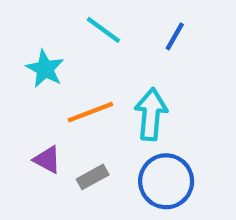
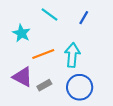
purple triangle: (47, 160) -> (22, 77), size x1.5

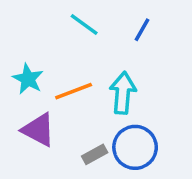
cyan star: (21, 33) -> (28, 79), moved
gray rectangle: (44, 85) -> (95, 154), moved

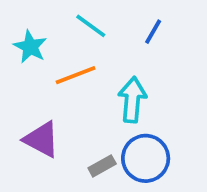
cyan star: (28, 79) -> (30, 47), moved
orange line: (74, 91) -> (76, 75), moved

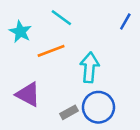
blue line: (153, 32) -> (125, 21), moved

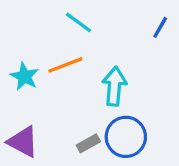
cyan star: (20, 32) -> (25, 76), moved
purple triangle: (28, 94) -> (23, 142), moved

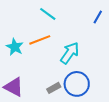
cyan arrow: (114, 86) -> (70, 53), turned 30

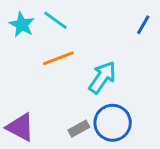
cyan line: (48, 14) -> (55, 20), moved
cyan star: (15, 47) -> (22, 25), moved

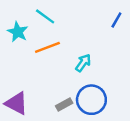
cyan star: (22, 25) -> (18, 32), moved
cyan arrow: (102, 77) -> (83, 63), size x0.7

